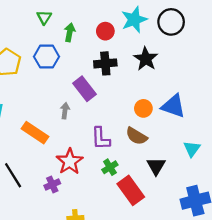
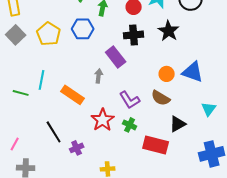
purple L-shape: (101, 138) -> (130, 100), turned -30
black triangle: (156, 166) -> (178, 124), turned 30
green cross: (110, 167) -> (130, 125), moved, turned -32
purple cross: (52, 185) -> (77, 148), moved
red rectangle: (131, 190) -> (156, 145), turned -40

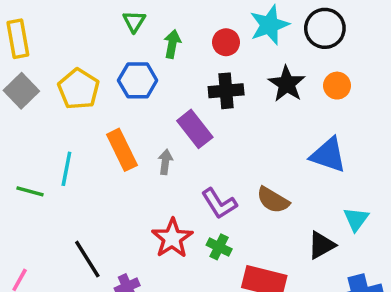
orange circle: (167, 74) -> (337, 86), moved
orange rectangle: (73, 95) -> (122, 150), moved, turned 30
black triangle: (178, 124) -> (321, 245), moved

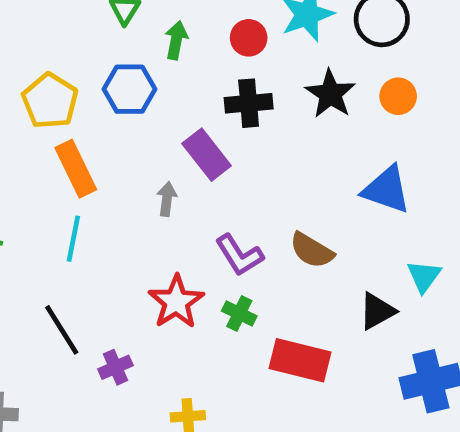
orange rectangle: (122, 150) -> (76, 169), moved
cyan line: (66, 169) -> (73, 239), moved

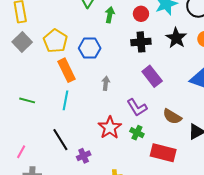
blue hexagon: (129, 89) -> (90, 48), moved
purple rectangle: (207, 155) -> (152, 76), moved
brown semicircle: (312, 250) -> (172, 117), moved

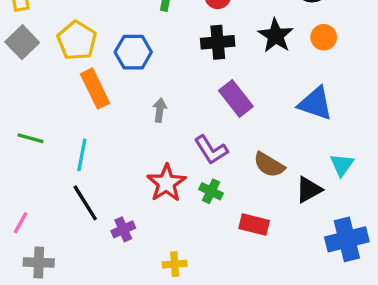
cyan line: (65, 100) -> (82, 155), moved
red rectangle: (163, 153) -> (254, 224), size x0.7

